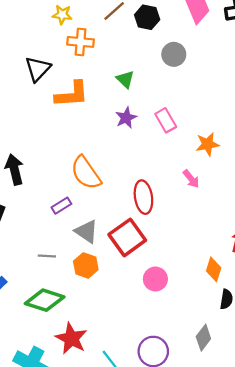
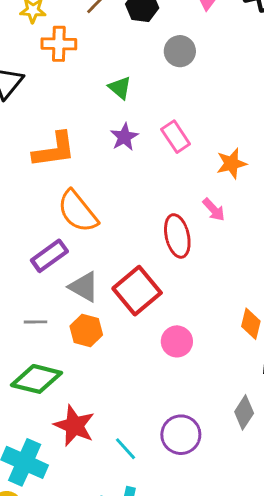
orange L-shape: (72, 94) -> (54, 150), moved
red ellipse: (143, 197) -> (177, 236), moved
purple rectangle: (61, 206) -> (49, 256), size x1.4

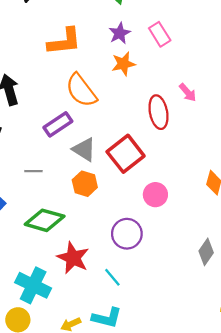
orange star: (232, 164) -> (123, 64), moved
gray line: (35, 322) -> (33, 171), moved
purple circle: (181, 435) -> (127, 234), moved

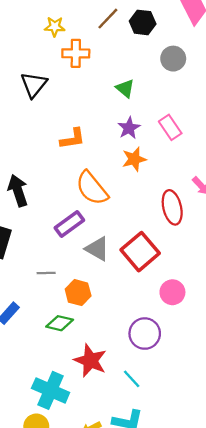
orange L-shape: (64, 42) -> (73, 139), size x0.7
orange hexagon: (85, 184) -> (78, 293), moved
green diamond: (45, 220) -> (60, 323), size x0.7

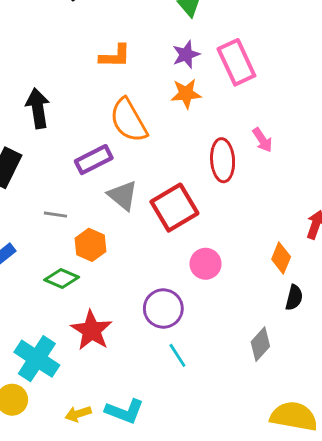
pink rectangle: (170, 127) -> (236, 62), size x1.4
cyan line: (132, 379) -> (177, 355), moved

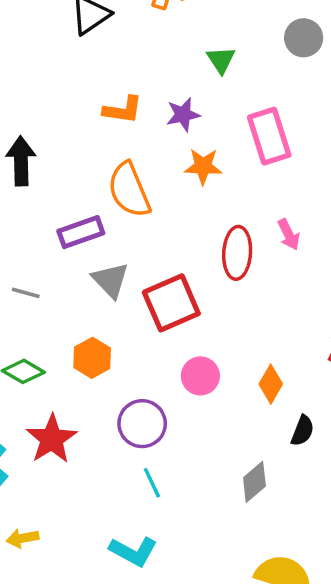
purple star: (186, 55) -> (183, 115), moved
orange hexagon: (90, 245) -> (92, 358), moved
orange diamond: (281, 258) -> (271, 384), moved
cyan L-shape: (125, 411) -> (133, 551), moved

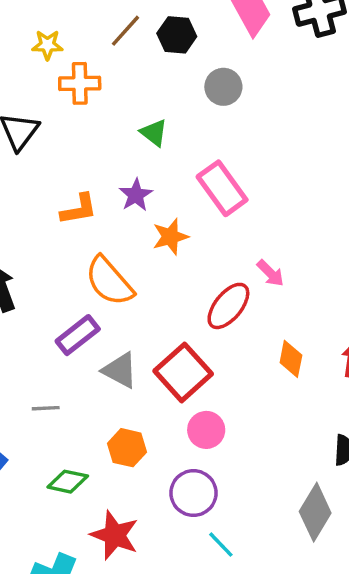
red ellipse: (237, 253) -> (228, 306), turned 54
pink circle: (200, 376) -> (206, 430), moved
orange diamond: (271, 384) -> (291, 359), moved
gray diamond: (254, 482) -> (315, 512), size x1.4

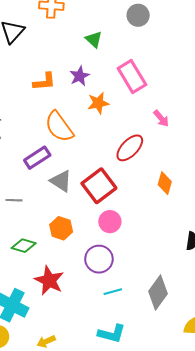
pink arrow: (270, 273) -> (161, 118), moved
gray diamond: (315, 512) -> (158, 293), moved
cyan line: (221, 545) -> (113, 292), turned -66

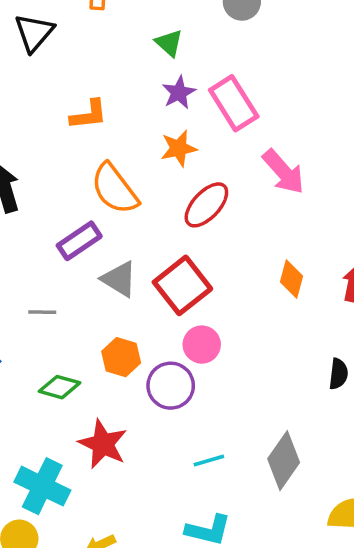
purple star: (80, 76) -> (179, 93), moved
pink arrow: (161, 118) -> (283, 172), size x1.6
red ellipse: (130, 148) -> (206, 205), moved
purple circle: (99, 259) -> (171, 386), moved

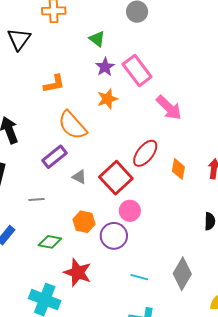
red ellipse: (206, 205) -> (145, 153), moved
gray triangle: (119, 279) -> (79, 177), size x0.7
cyan line: (209, 460) -> (139, 277), turned 36

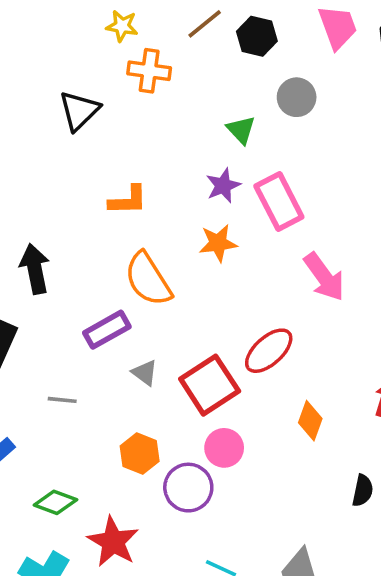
green triangle: (97, 39) -> (241, 130), moved
orange diamond: (178, 169) -> (310, 421), moved
green diamond: (50, 242) -> (55, 502), moved

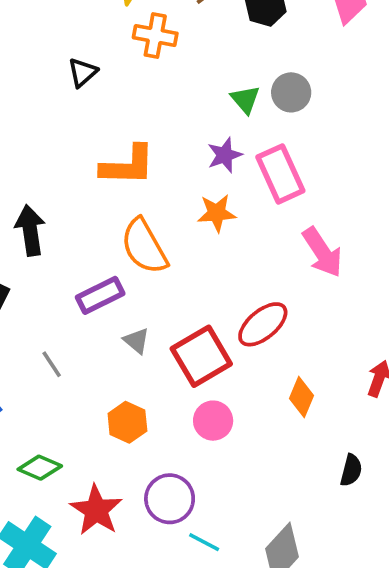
gray circle: (297, 97) -> (291, 92), moved
black triangle: (79, 111) -> (83, 72), size x0.7
orange L-shape: (128, 200) -> (128, 165), size x1.4
gray line: (62, 400) -> (52, 364), turned 48
purple circle: (188, 488) -> (170, 499), moved

